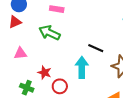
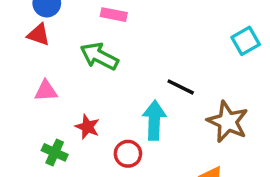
red triangle: (15, 22) -> (39, 35), turned 40
red circle: (60, 86) -> (128, 154), moved

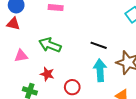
green arrow: (99, 56) -> (50, 45), moved
cyan arrow: (154, 120) -> (100, 70), moved

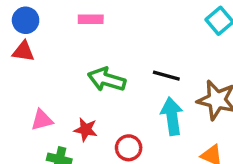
green arrow: (50, 45) -> (107, 80), moved
pink triangle: (21, 56) -> (42, 120), moved

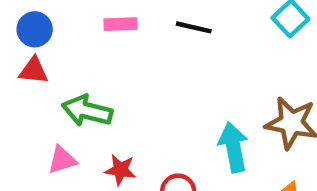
black line: (166, 76) -> (194, 27), moved
green arrow: (107, 80) -> (87, 111), moved

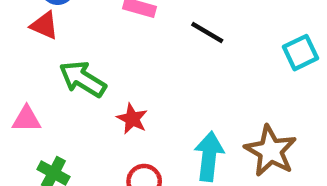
pink triangle: (62, 160) -> (27, 119), moved
red star: (120, 170) -> (132, 119), moved

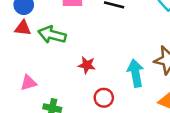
green arrow: (83, 79) -> (52, 35), moved

